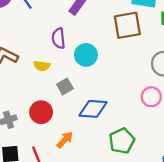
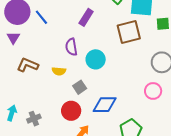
red circle: (41, 112) -> (71, 111), moved

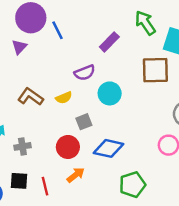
purple semicircle: (71, 47) -> (85, 73), turned -114
brown L-shape: (28, 65) -> (30, 97), moved
yellow semicircle: (59, 71) -> (64, 98), turned -40

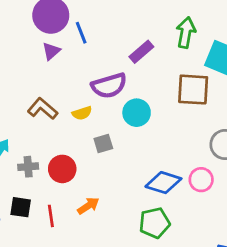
green arrow: (145, 23) -> (186, 33), turned 40
purple triangle: (19, 47) -> (51, 51), moved
purple semicircle: (85, 73) -> (109, 86), size x1.4
red circle: (68, 147) -> (62, 169), moved
blue diamond: (108, 148) -> (163, 183), moved

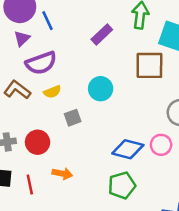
purple semicircle: (109, 86) -> (41, 63), moved
orange arrow: (88, 206) -> (62, 174), turned 48

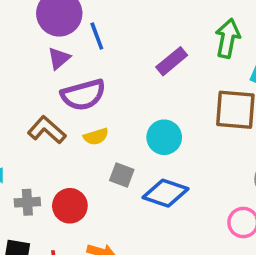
gray square: (73, 118) -> (122, 175), turned 36
blue diamond: (128, 149) -> (165, 193), moved

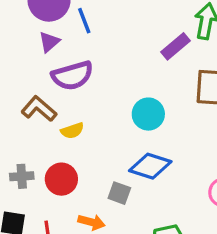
purple rectangle: (172, 61) -> (175, 46), moved
yellow semicircle: (96, 136) -> (72, 131), moved
gray square: (122, 175) -> (119, 193), moved

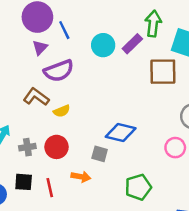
cyan circle: (148, 114) -> (103, 45), moved

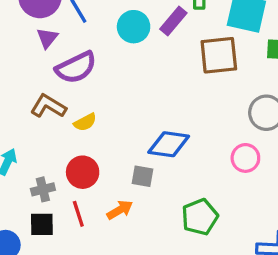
gray cross: (27, 147) -> (43, 189), moved
orange arrow: (81, 177) -> (120, 210), turned -36
red line: (50, 188) -> (78, 214), moved

